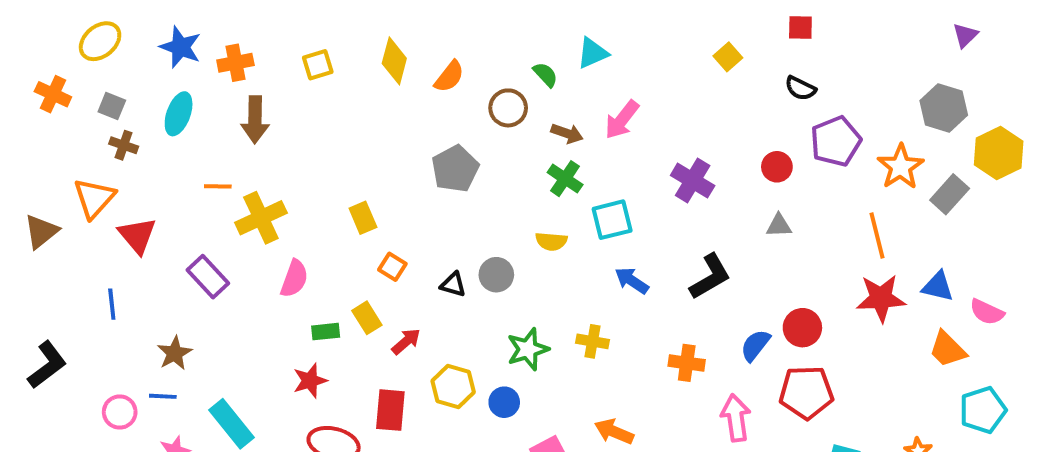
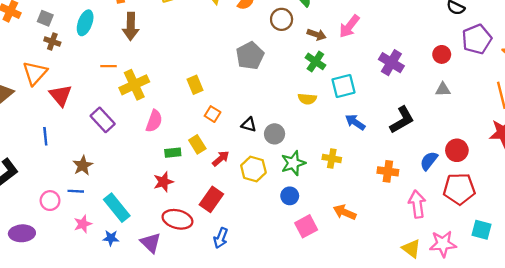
gray circle: (496, 275) -> (275, 134), moved
yellow hexagon: (453, 387) -> (253, 169), moved
blue circle: (504, 402) -> (290, 196), moved
red rectangle: (390, 410) -> (211, 199), turned 30

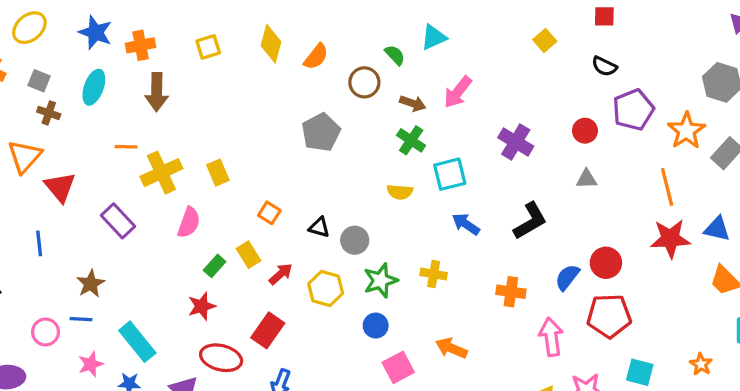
yellow rectangle: (195, 85) -> (218, 173), moved
green rectangle: (173, 153) -> (215, 266), turned -42

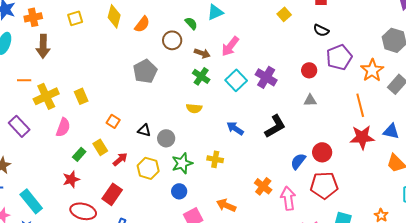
cyan square: (450, 174) -> (236, 80), moved, turned -30
orange cross: (511, 292) -> (263, 186), moved, turned 30

